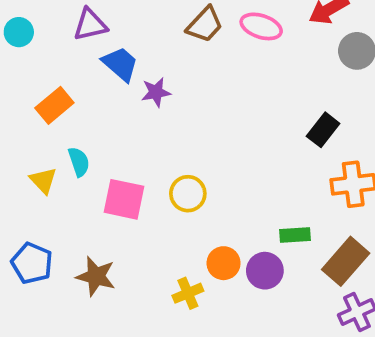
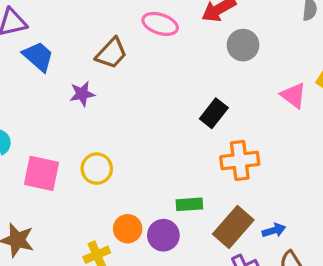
brown trapezoid: (205, 25) -> (111, 53), moved
purple star: (156, 92) -> (82, 94), moved

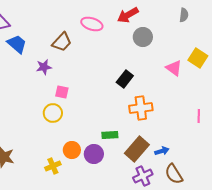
pink square: (41, 173) -> (62, 92), moved, size x0.6

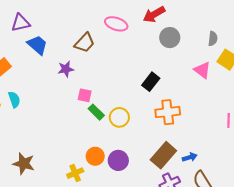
gray semicircle: (184, 15) -> (213, 39), moved
yellow circle: (53, 113) -> (119, 117), moved
green rectangle: (110, 135) -> (96, 112), moved, turned 49

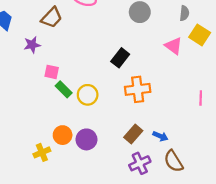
brown rectangle: (163, 155) -> (133, 134), size x0.7
blue arrow: (190, 157) -> (160, 136), turned 40

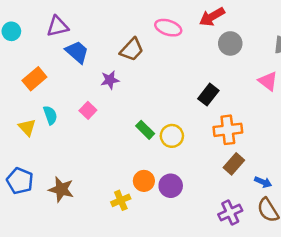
pink square: (52, 72) -> (88, 110), moved, turned 32
brown rectangle: (133, 134) -> (234, 164), moved
blue arrow: (160, 136) -> (263, 182), moved

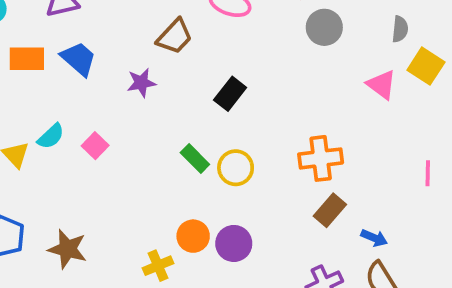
blue trapezoid: (77, 52) -> (79, 59), moved
orange rectangle: (34, 79) -> (27, 59), moved, turned 40
black rectangle: (208, 95) -> (230, 94), moved
pink square: (88, 110) -> (95, 146), moved
cyan semicircle: (50, 115) -> (51, 136), turned 66

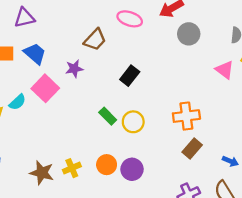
pink square: (95, 146) -> (45, 88), moved, size x1.6
blue arrow: (374, 238) -> (230, 161), moved
brown star: (67, 249) -> (42, 173), moved
yellow cross: (158, 266) -> (72, 168), moved

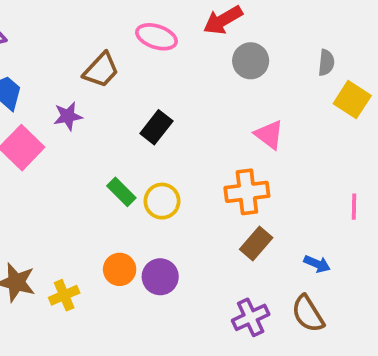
pink triangle: (225, 70) -> (269, 135), moved
yellow cross: (72, 168) -> (64, 295), moved

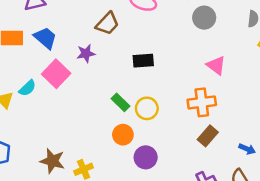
black rectangle: (156, 127) -> (143, 61), turned 48
orange circle: (120, 269) -> (123, 135), moved

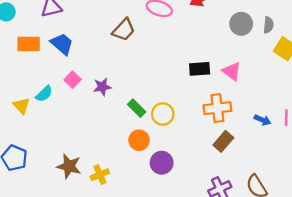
gray circle: (204, 18) -> (241, 24), moved
purple star: (86, 53) -> (102, 87), moved
black rectangle: (143, 61) -> (200, 69), moved
pink square: (56, 74) -> (73, 80), size x0.6
blue arrow: (247, 149) -> (263, 120), moved

